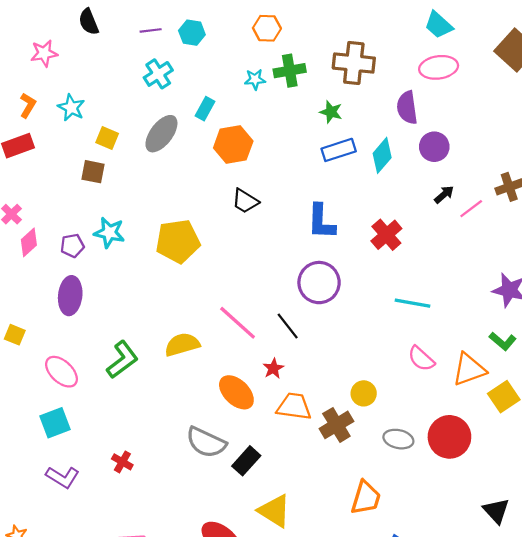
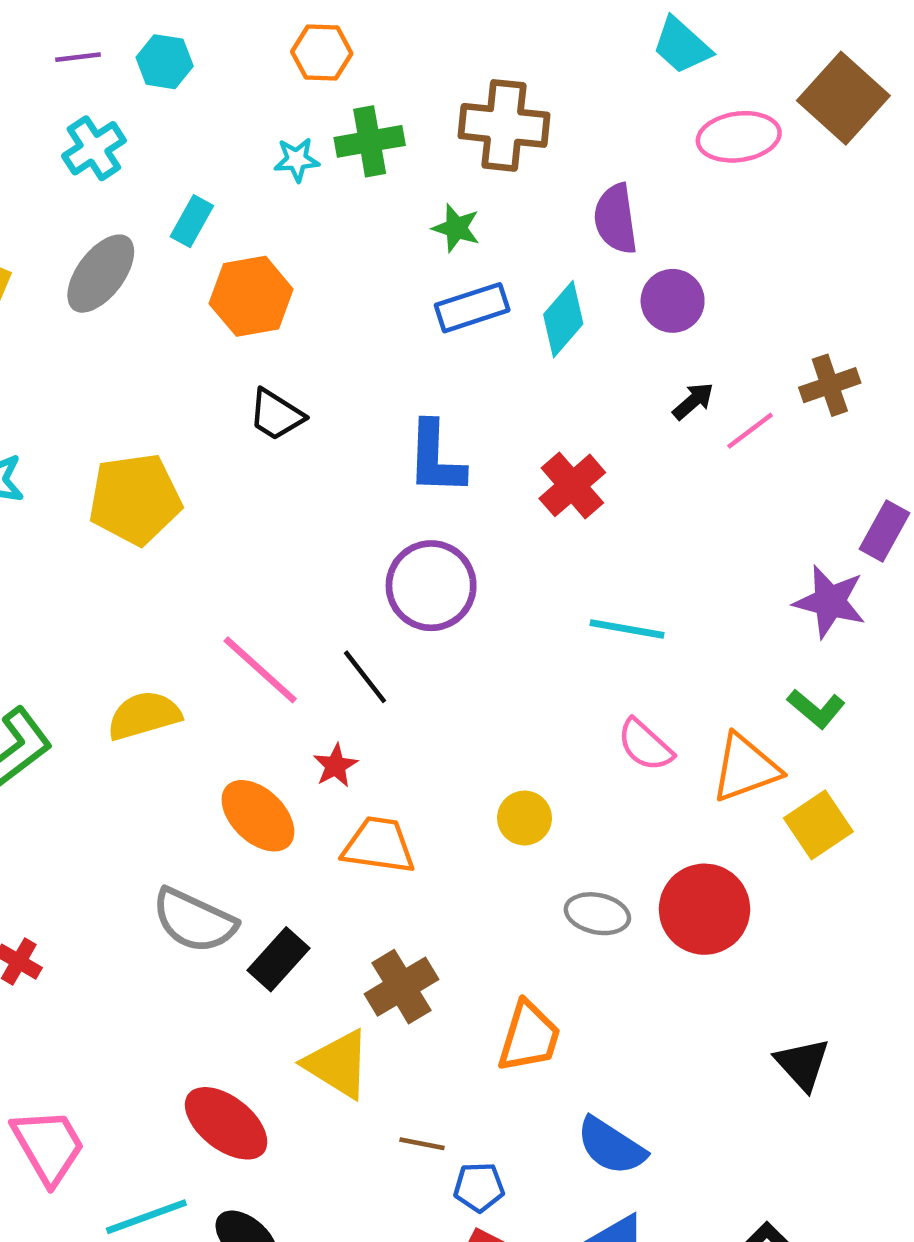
pink ellipse: (439, 67) -> (739, 137), moved
brown cross: (336, 425) -> (401, 987), moved

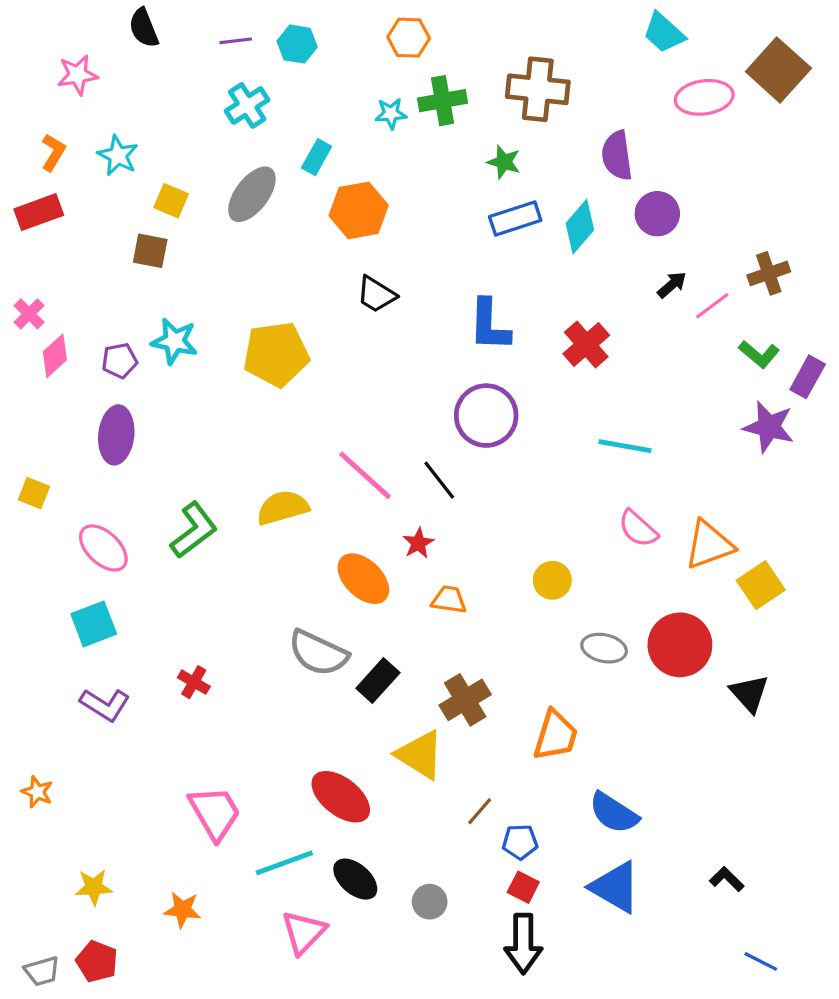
green L-shape: (816, 709) -> (759, 354), moved
orange trapezoid: (379, 845) -> (449, 600), size x0.7
black triangle: (802, 1064) -> (749, 693), moved
brown line: (422, 1144) -> (480, 811), turned -60

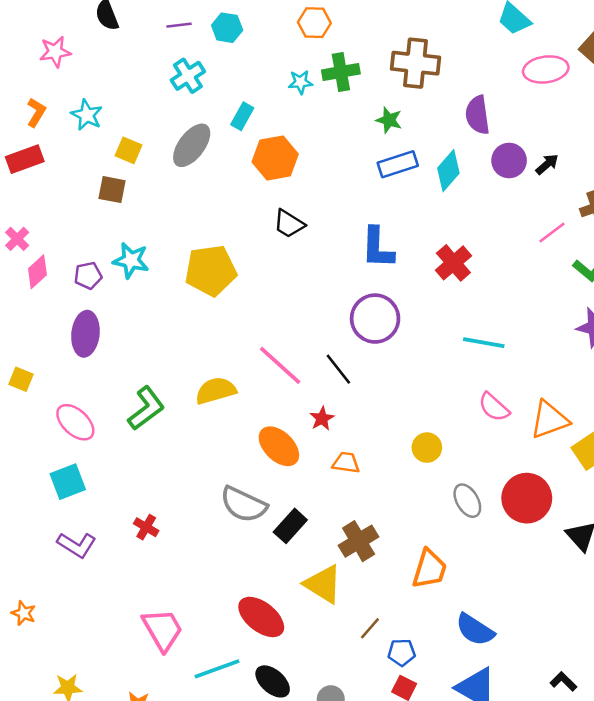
black arrow: (672, 285) -> (547, 164), moved
gray ellipse: (604, 648) -> (467, 501), turned 48

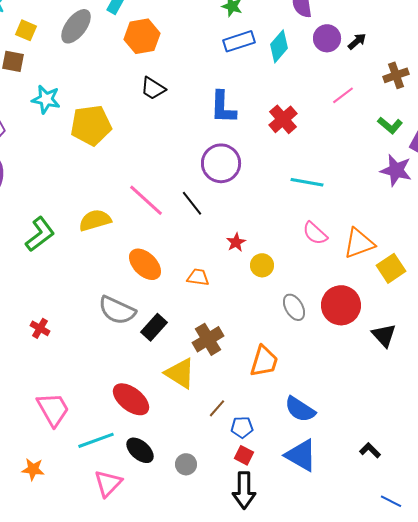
pink line: (552, 233) -> (343, 95), moved
cyan star: (131, 260) -> (46, 99), moved
red star: (322, 418) -> (236, 242), moved

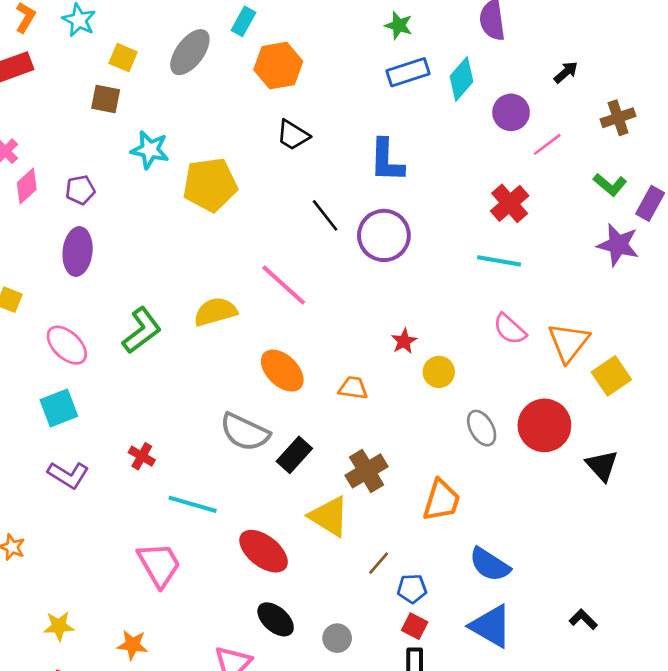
purple circle: (327, 38) -> (511, 112), moved
red cross: (283, 119) -> (510, 203), moved
black line: (192, 203) -> (325, 215), moved
orange triangle: (359, 243) -> (569, 342), turned -32
cyan line: (96, 440) -> (193, 504), moved, turned 36

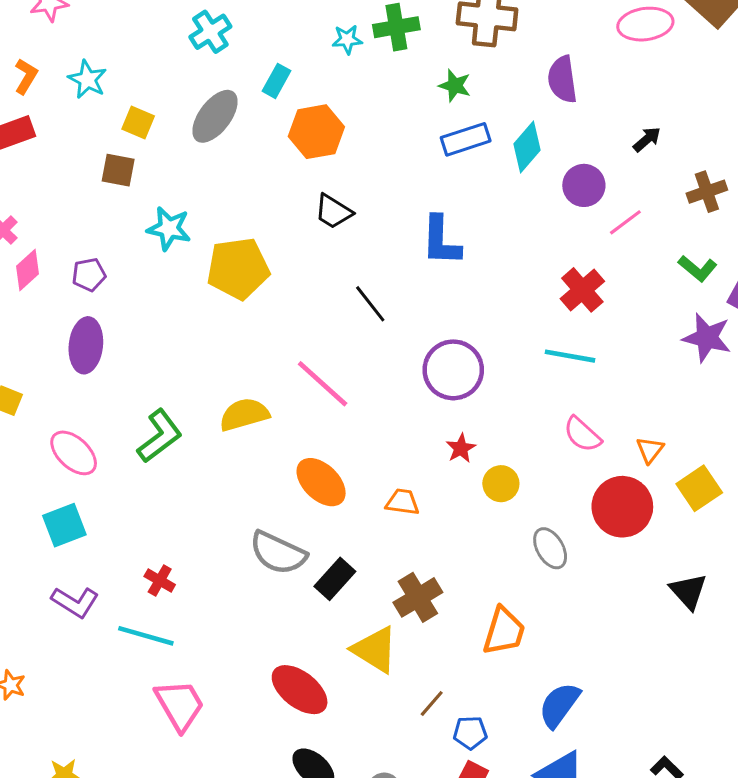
purple circle: (384, 235) -> (453, 370), moved
orange triangle: (569, 342) -> (650, 450), size x0.6
red circle: (544, 425) -> (622, 507), moved
cyan line: (193, 504) -> (146, 636), moved
blue semicircle: (490, 565) -> (559, 705), turned 93

